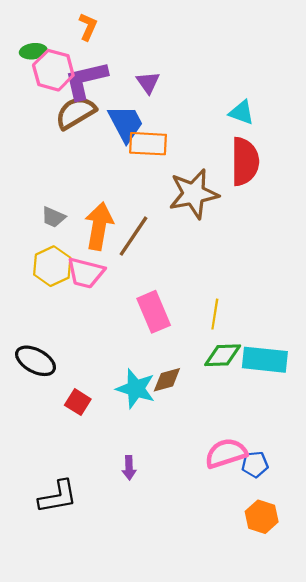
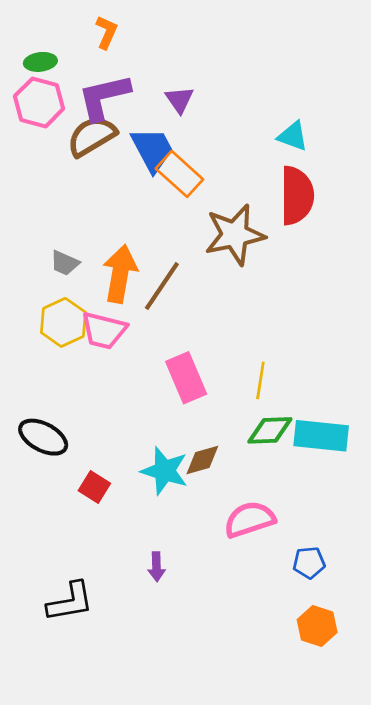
pink hexagon: (53, 70) -> (39, 102), moved
orange rectangle: (148, 144) -> (179, 174), turned 39
pink semicircle: (226, 453) -> (250, 519), moved

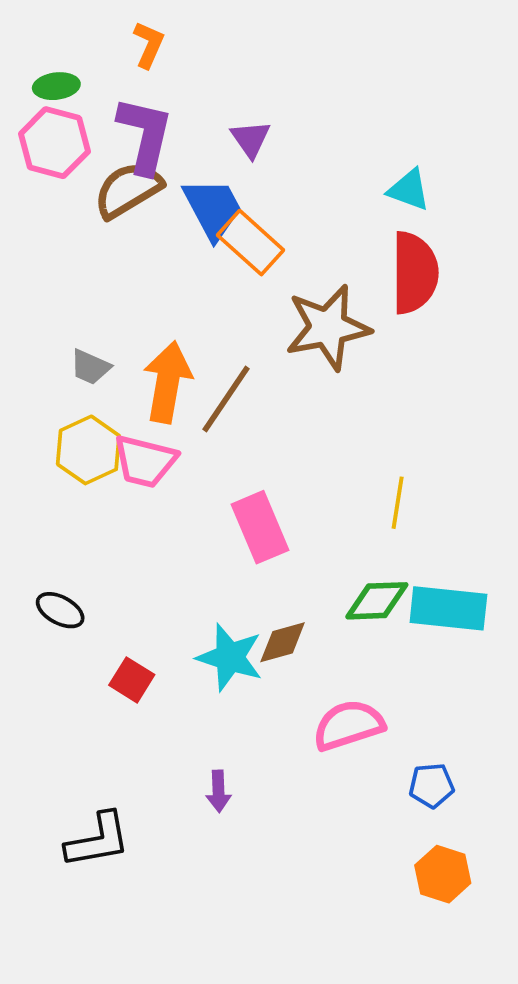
purple L-shape: (104, 97) -> (145, 135), turned 116
yellow line: (260, 380) -> (398, 503), moved
black ellipse: (43, 437) -> (60, 610), size x0.7

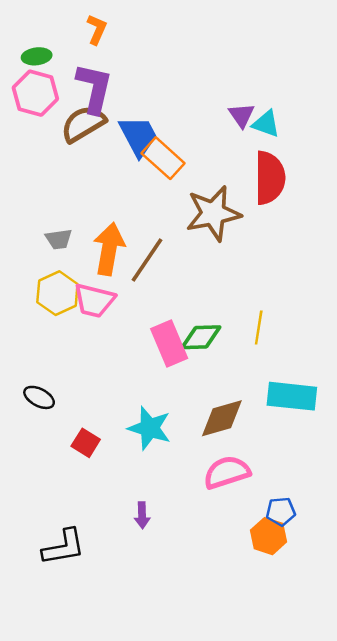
purple triangle: (251, 139) -> (242, 115), moved
gray trapezoid: (90, 367) -> (59, 239), turned -32
green diamond: (377, 601) -> (201, 337), moved
brown diamond: (283, 642) -> (222, 418), moved, size x1.4
orange hexagon: (443, 874) -> (268, 536), moved

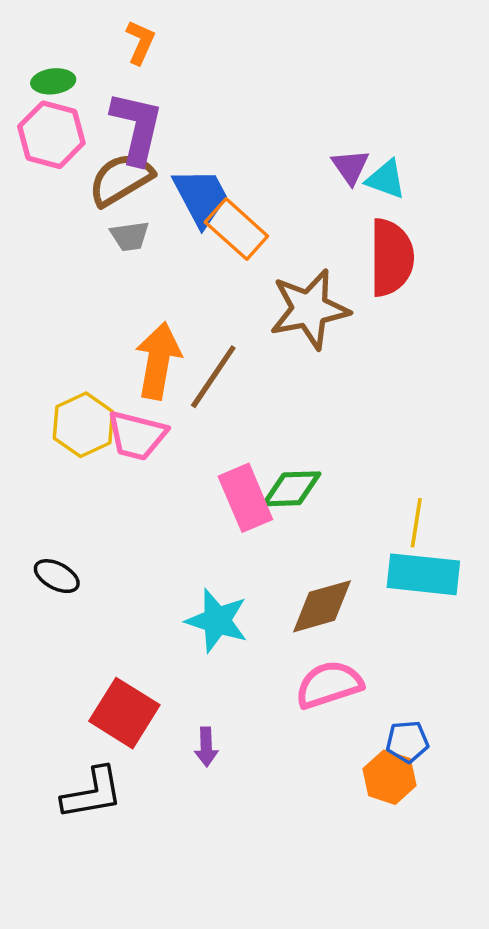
gray trapezoid: (59, 239) -> (130, 236), moved
yellow line: (259, 327) -> (416, 523), moved
red square: (86, 443) -> (124, 713), moved, size x1.6

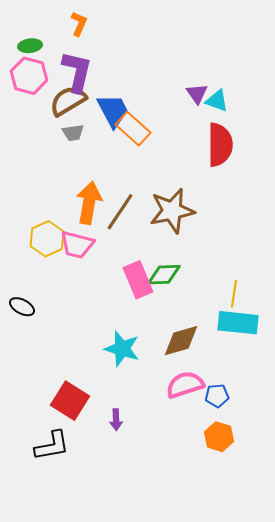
brown star: (309, 309) -> (172, 211), moved
black ellipse: (57, 576) -> (22, 307), moved
blue pentagon: (407, 742) -> (217, 396), moved

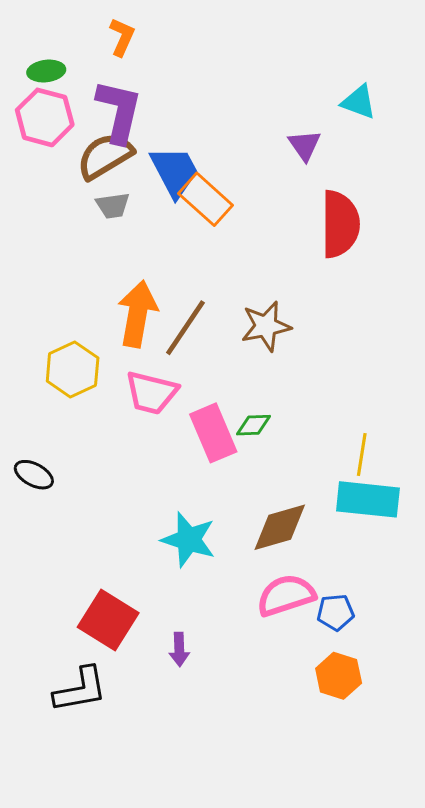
cyan triangle: (217, 101) -> (359, 102), moved
brown star: (172, 211) -> (266, 326), size x0.7
pink trapezoid: (77, 245) -> (151, 393), moved
green diamond: (164, 275) -> (253, 425), size x0.7

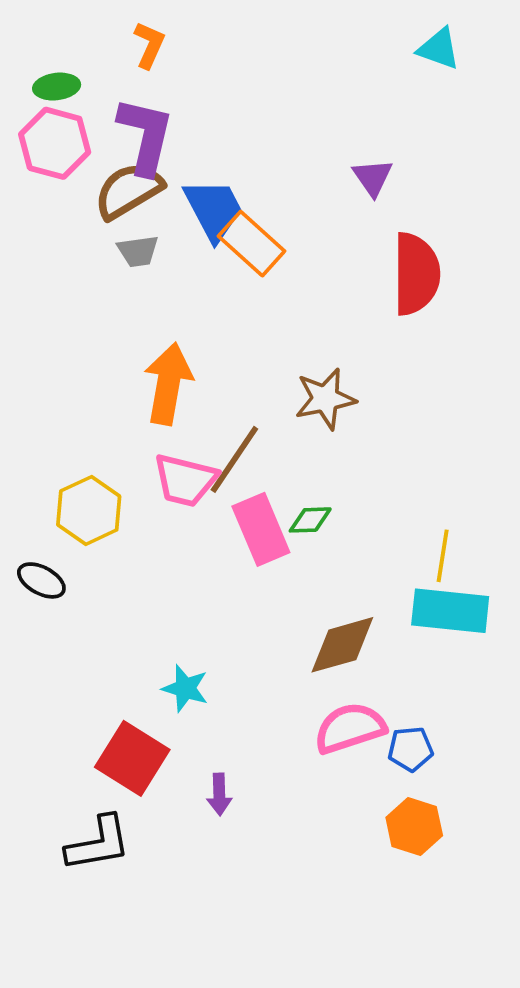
cyan triangle: (359, 102) -> (439, 49), moved
brown line: (185, 328) -> (234, 459), moved
yellow hexagon: (73, 369) -> (89, 510), moved
cyan star: (189, 540) -> (185, 688), moved, size x0.7

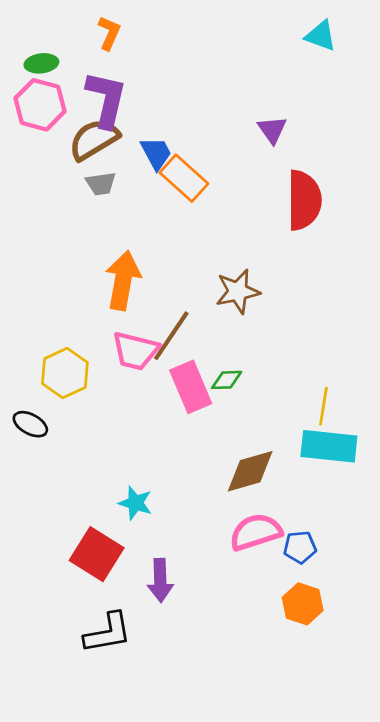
blue trapezoid: (214, 210) -> (156, 153), size x0.7
purple arrow: (219, 794) -> (160, 580), size x1.4
black L-shape: (98, 844) -> (108, 633), moved

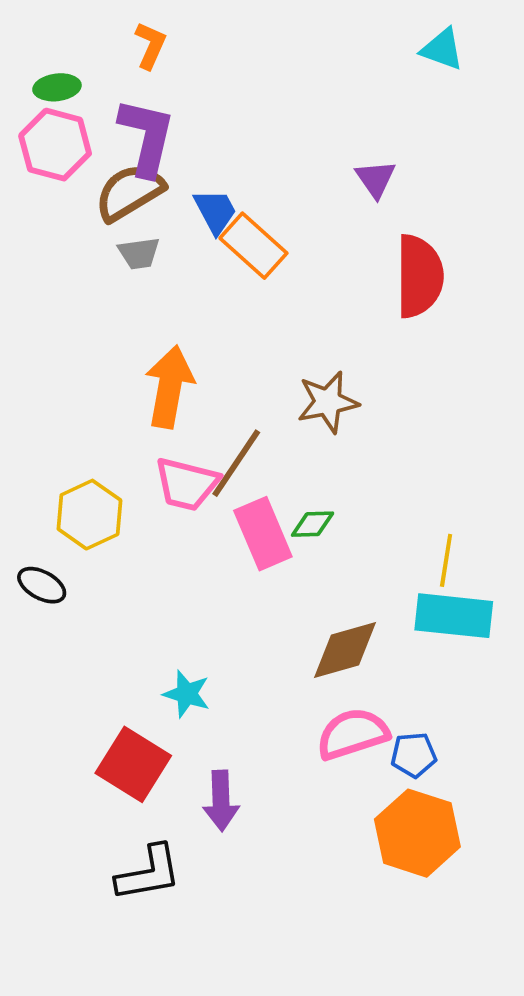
orange hexagon: (303, 604) -> (417, 833), size x1.5

